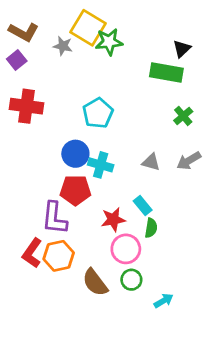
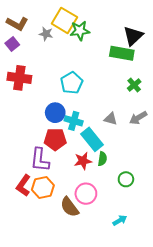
black triangle: (182, 49) -> (133, 36), size x1.5
cyan rectangle: (143, 206) -> (92, 139), moved, size x1.6
green semicircle: (151, 228) -> (102, 159), moved
pink circle: (126, 249) -> (86, 194), moved
green circle: (131, 280) -> (126, 179), moved

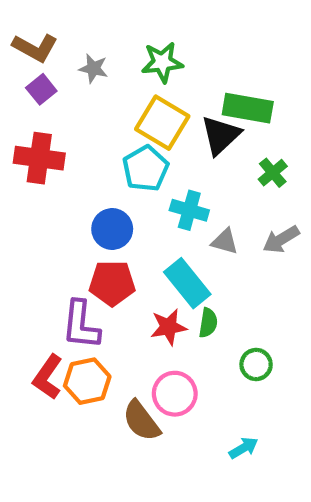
yellow square: (64, 20) -> (162, 123), moved
black triangle: (133, 36) -> (221, 135), moved
purple square: (12, 44) -> (41, 89), moved
cyan cross: (74, 121) -> (189, 210), moved

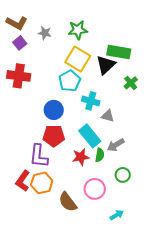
gray arrow: (281, 239) -> (116, 145), moved
pink circle: (175, 394) -> (95, 189), moved

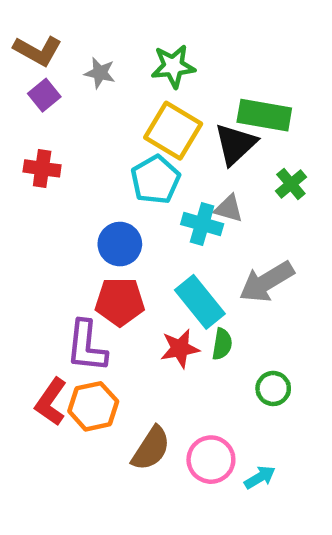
red cross: (19, 76) -> (42, 168), size x0.7
gray triangle: (108, 116) -> (229, 208), moved
gray arrow: (116, 145) -> (267, 282), moved, size x1.4
pink circle: (95, 189) -> (211, 460), moved
brown semicircle: (68, 202) -> (151, 448), turned -110

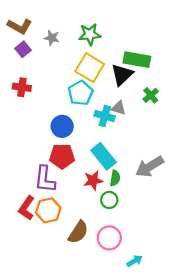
gray arrow: (267, 282) -> (150, 167), moved
green circle: (273, 388) -> (109, 200), moved
cyan arrow: (260, 477) -> (135, 261), moved

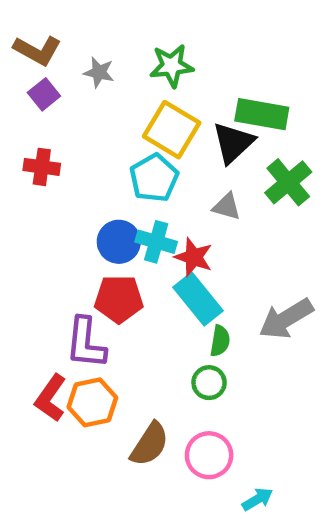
green cross: (151, 95) -> (288, 182), size x1.5
cyan cross: (105, 116) -> (156, 242), moved
red star: (93, 180) -> (194, 257), moved, turned 30

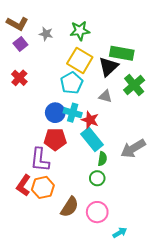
red cross: (42, 167) -> (19, 78), turned 35

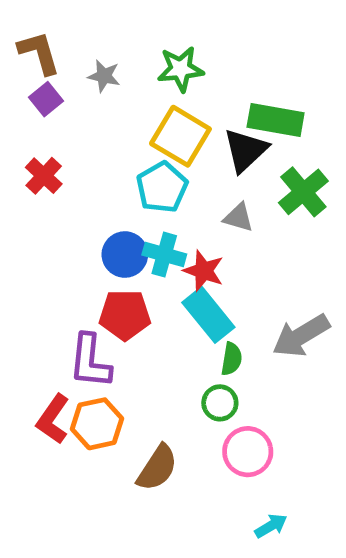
brown L-shape: (17, 24) -> (39, 53), turned -135
pink circle: (97, 212) -> (248, 452), moved

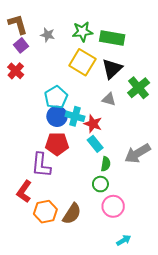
green rectangle: (276, 120) -> (112, 38), moved
red cross: (44, 176) -> (16, 71), moved
cyan pentagon: (162, 187) -> (56, 97), moved
cyan rectangle: (208, 315) -> (95, 144), size x0.7
orange hexagon: (97, 424) -> (45, 212), moved

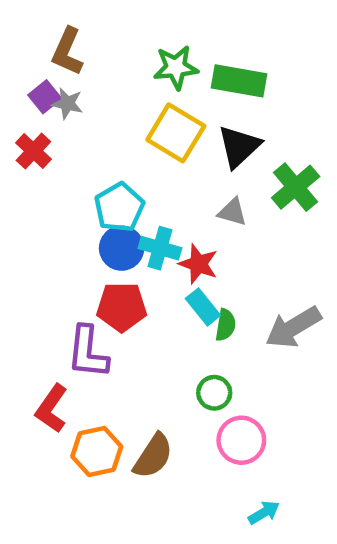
brown L-shape: (18, 24) -> (67, 52), moved, turned -140
gray star: (47, 35) -> (67, 104), moved
green semicircle: (106, 164) -> (226, 325), moved

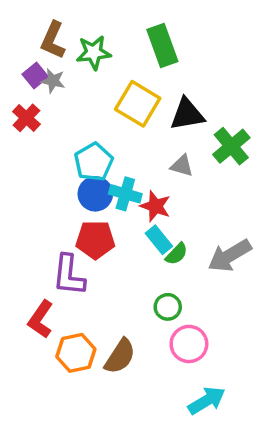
green star: (176, 67) -> (94, 53), moved
green rectangle: (239, 81) -> (162, 45), moved, turned 60
black triangle: (239, 146) -> (187, 114), turned 33
green semicircle: (226, 325) -> (177, 254), turned 35
cyan arrow: (264, 513) -> (207, 401), size x1.5

